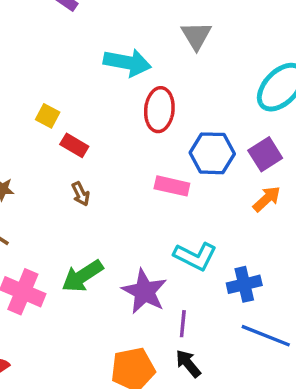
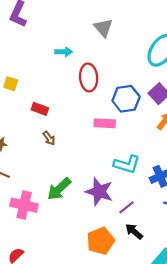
cyan arrow: (127, 63) -> (64, 52), size x0.6
yellow square: (48, 116) -> (11, 84), moved
purple line: (183, 324) -> (126, 207), turned 56

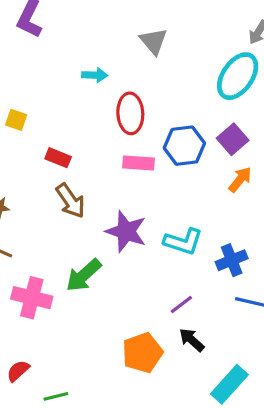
pink rectangle: (105, 123) -> (139, 163), moved
brown arrow: (49, 138) -> (71, 201), size x1.6
purple star: (99, 192) -> (126, 231), moved

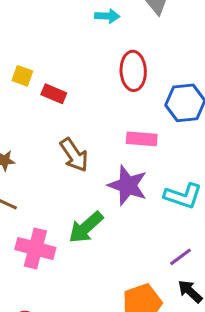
cyan arrow: (95, 75) -> (107, 16), moved
red rectangle: (58, 158) -> (54, 94), moved
pink rectangle: (139, 163) -> (142, 139), moved

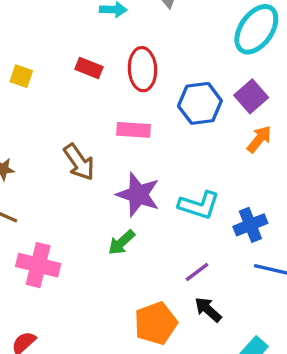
red rectangle: (54, 94) -> (89, 68), moved
pink rectangle: (142, 139) -> (133, 130), moved
green arrow: (86, 227) -> (122, 242), moved, size x0.7

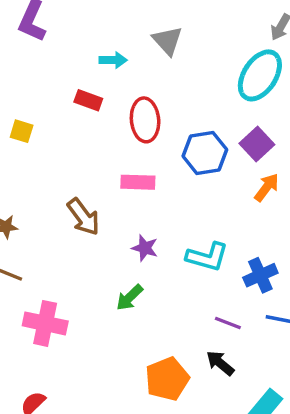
red rectangle: (89, 68) -> (88, 100), moved
purple star: (138, 195) -> (145, 248), size x0.6
purple line: (197, 272) -> (228, 323), moved, turned 60

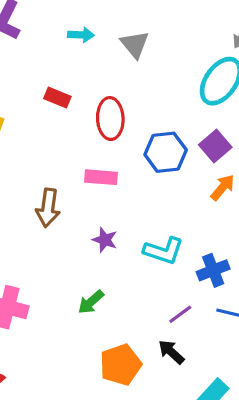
cyan arrow: (113, 60) -> (81, 35), moved
brown arrow: (83, 217) -> (48, 208), turned 42
green arrow: (130, 297) -> (91, 302), moved
purple line: (228, 323) -> (180, 314), turned -60

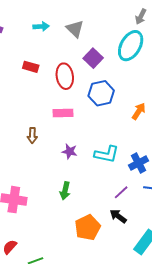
purple square: (215, 146) -> (93, 58), moved
brown arrow: (48, 208) -> (32, 135), size x0.7
green arrow: (91, 302) -> (65, 191), turned -30

